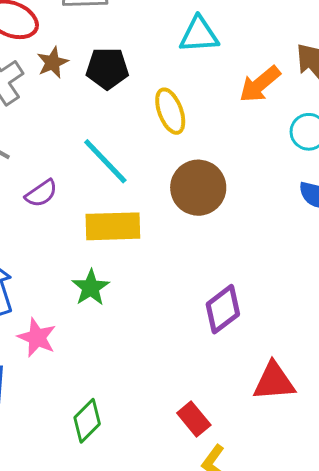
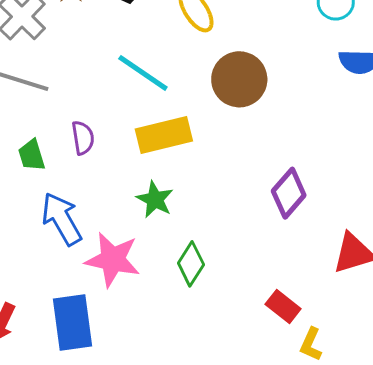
purple semicircle: (41, 193) -> (83, 138), moved, turned -52
pink star: (37, 338) -> (113, 260), size x1.4
green diamond: (87, 421) -> (191, 264), moved

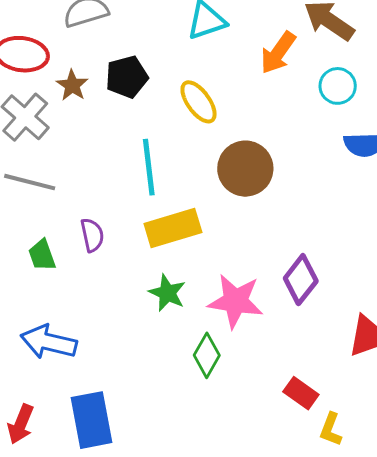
cyan line: (143, 73) -> (149, 167), turned 52
blue arrow: (62, 219) -> (49, 342), moved, turned -44
pink star: (113, 260) -> (235, 301), moved

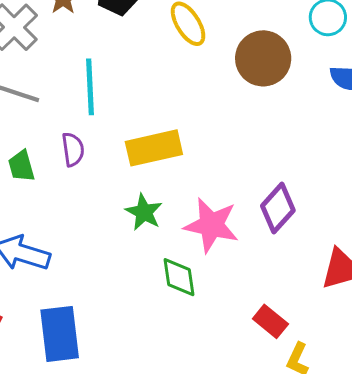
cyan line: (149, 167) -> (90, 87), moved
brown circle: (245, 169) -> (263, 58), moved
green diamond: (207, 355) -> (179, 277), turned -42

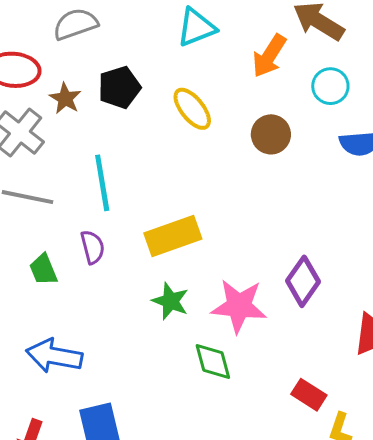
brown circle: (263, 58) -> (271, 134), size x0.7

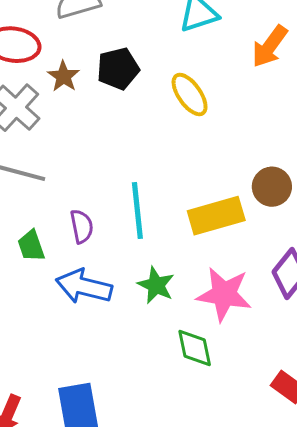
brown circle: (271, 134) -> (272, 187), moved
cyan line: (102, 183) -> (137, 210), moved
yellow rectangle: (173, 236) -> (216, 216), moved
blue arrow: (54, 356) -> (84, 286), moved

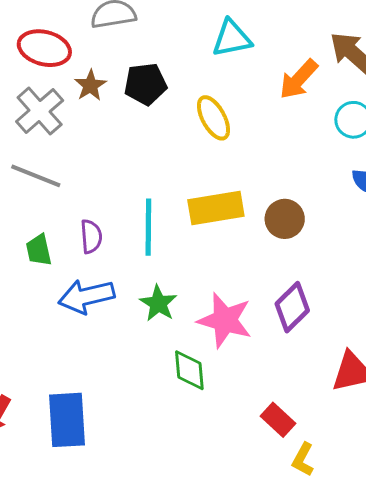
yellow rectangle: (216, 216) -> (216, 208), moved
blue arrow: (84, 286) -> (86, 296), turned -34

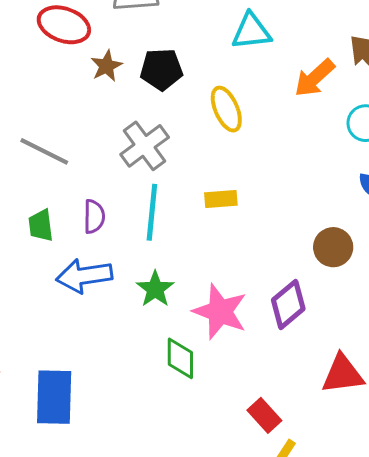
gray cross: (40, 111) -> (145, 146), moved
yellow rectangle: (216, 208) -> (221, 199), size x0.6
brown circle: (285, 219) -> (333, 247), moved

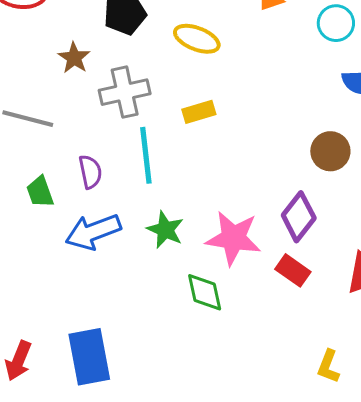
brown star: (106, 66) -> (74, 58), moved
yellow ellipse: (226, 109) -> (197, 39), turned -33
gray cross: (145, 146) -> (125, 92), turned 36
yellow rectangle: (221, 199) -> (199, 112), moved
red rectangle: (264, 415) -> (293, 270), moved

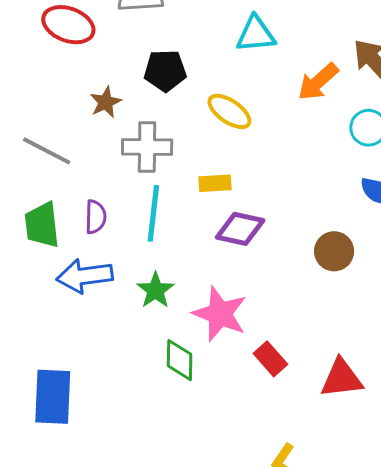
green trapezoid: (40, 192) -> (42, 225), size x1.4
purple diamond: (299, 217) -> (240, 229), moved, turned 51

